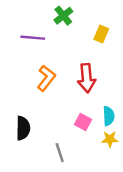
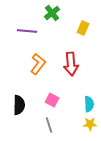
cyan semicircle: (109, 116) -> (89, 104), moved
pink square: (83, 122) -> (52, 100), moved
yellow star: (110, 139) -> (90, 124), moved

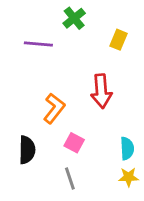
orange L-shape: (38, 64) -> (54, 108), moved

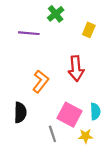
pink square: (74, 143) -> (70, 115), moved, size x1.6
yellow star: (129, 177) -> (86, 136), moved

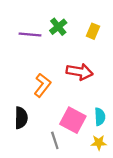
green cross: (56, 14) -> (58, 27), moved
red arrow: (76, 69) -> (80, 72), turned -75
yellow star: (86, 136) -> (99, 143), moved

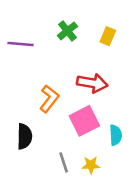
purple line: (30, 35) -> (21, 44), moved
pink square: (73, 120) -> (84, 121), moved, turned 35
yellow star: (99, 143) -> (91, 165), moved

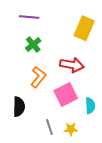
green cross: (67, 31) -> (33, 44), moved
yellow rectangle: (108, 36) -> (84, 28), size x1.6
purple line: (21, 44) -> (29, 17), moved

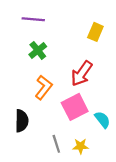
yellow rectangle: (84, 28) -> (95, 32), size x0.7
red arrow: (72, 65) -> (82, 74), turned 115
cyan semicircle: (90, 106) -> (102, 120), turned -35

